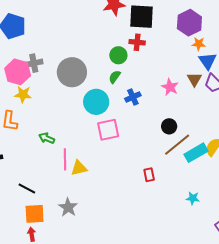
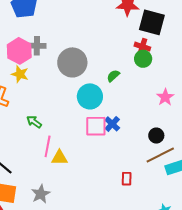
green circle: (118, 55) -> (143, 59), moved
blue cross: (133, 97) -> (112, 124), moved, turned -35

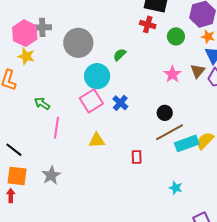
green circle: (143, 59) -> (176, 36), moved
pink square: (96, 126) -> (91, 101), moved, turned -30
yellow triangle: (59, 158) -> (97, 140), moved

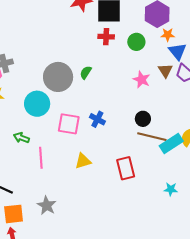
gray circle: (78, 43) -> (58, 77), moved
cyan circle: (97, 76) -> (37, 104), moved
pink square: (91, 101) -> (69, 124), turned -35
brown line: (169, 132) -> (152, 137), turned 56
red rectangle: (137, 157) -> (126, 168), size x1.6

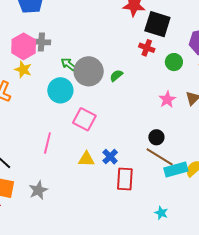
blue cross: (97, 119) -> (110, 157), moved
green arrow: (21, 138) -> (68, 64), moved

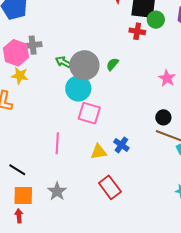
green circle: (174, 62) -> (156, 20), moved
cyan circle: (60, 90) -> (78, 88), moved
red rectangle: (125, 179) -> (110, 187), moved, turned -30

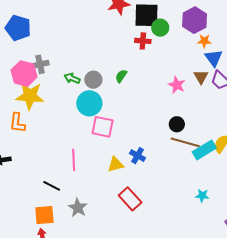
gray circle: (84, 65) -> (93, 80), size x0.6
yellow star: (20, 76) -> (30, 96), size x1.6
black line: (17, 170) -> (52, 186), moved

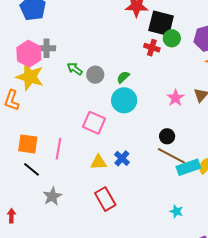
cyan circle: (89, 103) -> (124, 100), moved
orange square: (44, 215) -> (28, 144), moved

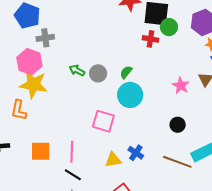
gray cross: (46, 48) -> (45, 38), moved
brown line: (171, 156) -> (177, 162), moved
black line: (32, 169) -> (73, 175), moved

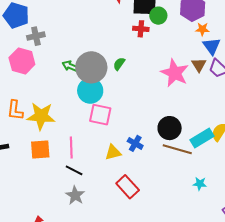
gray circle: (98, 73) -> (91, 67), size x1.8
yellow star: (34, 84) -> (41, 116), moved
pink star: (181, 86) -> (175, 73), size x1.6
cyan circle: (130, 95) -> (90, 91), moved
black circle: (178, 125) -> (170, 128), moved, size x1.5

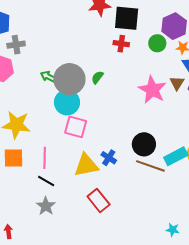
green circle: (158, 16) -> (157, 43), moved
yellow triangle: (113, 152) -> (86, 165), size x1.5
cyan star: (200, 184) -> (173, 230), moved

